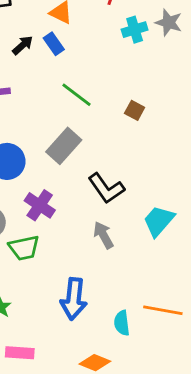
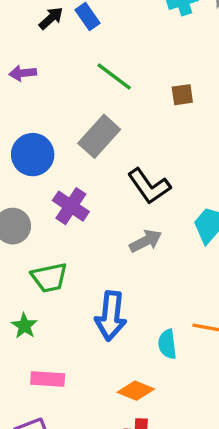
brown square: (135, 110) -> (182, 95), turned -36
gray arrow: (103, 235) -> (146, 241), turned 92
green trapezoid: (24, 248) -> (49, 278), moved

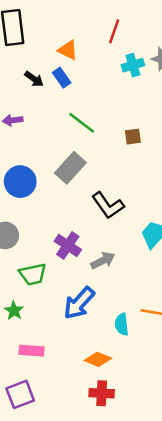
black arrow: (51, 18) -> (34, 79), turned 78
purple cross: (71, 206) -> (68, 245), moved
gray arrow: (146, 241) -> (103, 260), moved
blue arrow: (111, 316) -> (79, 303), turned 36

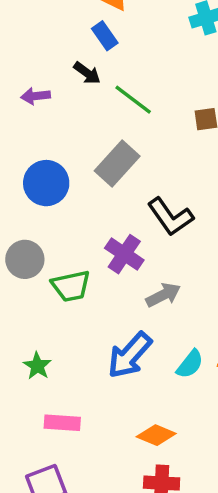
black arrow: (34, 79) -> (87, 73), moved
purple cross: (68, 245) -> (124, 254), moved
green trapezoid: (33, 274) -> (71, 286), moved
cyan semicircle: (122, 324) -> (190, 364), moved, turned -135

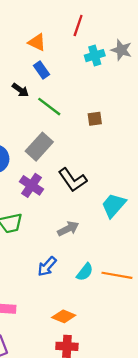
blue rectangle: (105, 36) -> (41, 70), moved
purple cross: (124, 254) -> (31, 185), moved
blue arrow: (130, 355) -> (47, 266), size x0.7

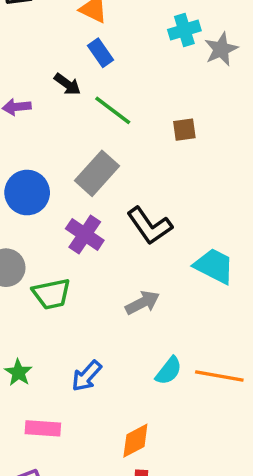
gray star: (121, 50) -> (221, 49), moved, turned 30
cyan trapezoid: (114, 205) -> (214, 266), turned 76
blue arrow: (47, 266) -> (87, 376), moved
orange diamond: (64, 316) -> (135, 441), turned -50

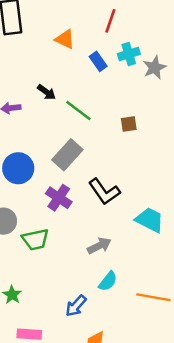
blue rectangle: (101, 53) -> (98, 61), moved
cyan semicircle: (169, 371) -> (108, 281), moved
blue arrow: (87, 376) -> (76, 306), moved

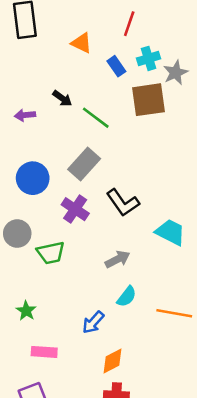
brown square: (129, 124) -> (149, 100), moved, size x2.0

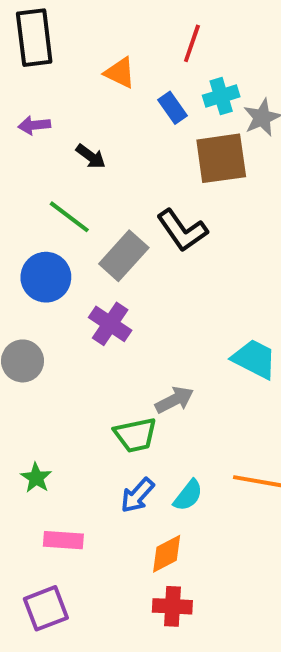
purple arrow: (25, 115) -> (34, 125), moved
green line: (96, 118) -> (69, 217), moved
black L-shape: (123, 203) -> (182, 230), moved
green trapezoid: (51, 253) -> (135, 435), moved
cyan semicircle: (127, 297) -> (188, 495), moved

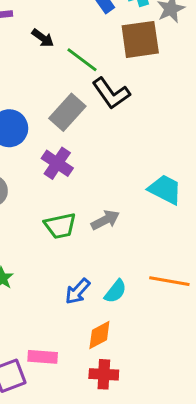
green line: (69, 217) -> (82, 60), moved
green trapezoid: (135, 435) -> (60, 226), moved
pink rectangle: (63, 540) -> (43, 357), moved

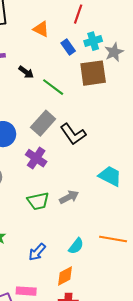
black L-shape: (111, 93) -> (73, 134), moved
blue arrow: (78, 291) -> (37, 252), moved

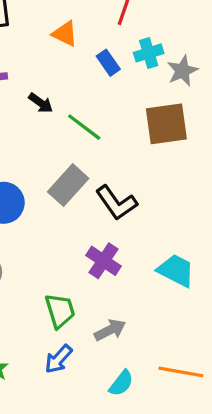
brown square: (93, 73) -> (166, 124), moved
purple cross: (36, 158) -> (104, 261), moved
gray arrow: (69, 197) -> (110, 330), moved
green trapezoid: (38, 201) -> (60, 311), turned -95
blue arrow: (37, 252) -> (58, 359), moved

